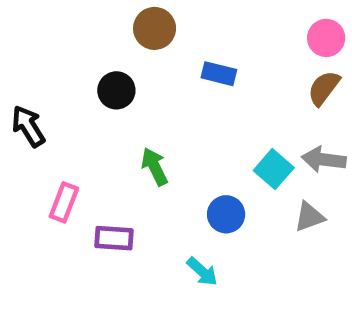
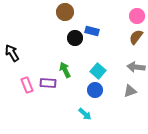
black circle: (116, 90) -> (75, 38), moved
cyan square: (274, 169) -> (98, 71), moved
pink rectangle: (64, 202) -> (27, 85), turned -42
purple rectangle: (114, 238) -> (48, 83), moved

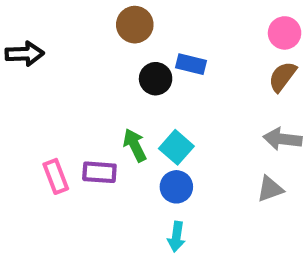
black arrow: (12, 53) -> (25, 54), moved, turned 120
cyan square: (98, 71) -> (176, 147), moved
blue circle: (95, 90) -> (176, 187), moved
cyan arrow: (85, 114) -> (176, 237), turned 56

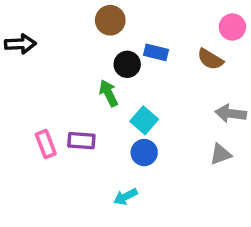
brown semicircle: (282, 77) -> (210, 59), moved, turned -96
green arrow: (135, 145) -> (109, 93), moved
cyan arrow: (176, 237) -> (126, 197), moved, turned 55

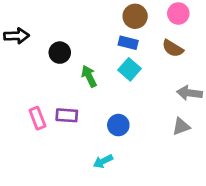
brown circle: (110, 20) -> (135, 16), moved
pink circle: (232, 27) -> (178, 14), moved
black circle: (127, 64) -> (60, 53), moved
cyan square: (144, 120) -> (129, 69), moved

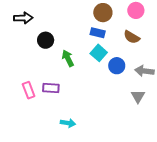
black arrow: (17, 36) -> (23, 18), moved
blue circle: (118, 125) -> (117, 66), moved
gray triangle: (181, 126) -> (138, 96), turned -40
cyan arrow: (103, 161) -> (68, 123), moved, turned -144

